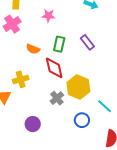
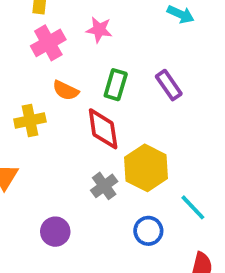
pink cross: (12, 24) -> (48, 43), moved
yellow cross: (21, 79) -> (30, 121), moved

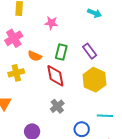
pink cross: (48, 43) -> (14, 38), moved
yellow hexagon: (146, 168) -> (94, 80), moved
cyan line: (193, 207) -> (105, 116), turned -42

